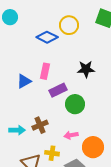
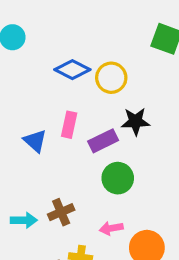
yellow circle: (69, 25) -> (111, 78), moved
blue triangle: (24, 81) -> (35, 141), turned -49
purple rectangle: (58, 90) -> (103, 141), moved

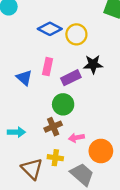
green circle: (118, 178) -> (63, 104), moved
brown cross: (61, 212) -> (53, 127), moved

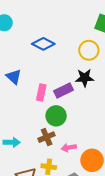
yellow circle: (76, 34) -> (89, 50), moved
pink rectangle: (48, 67) -> (41, 93), moved
blue triangle: (24, 78) -> (14, 77), moved

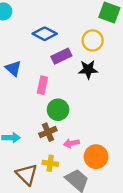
purple rectangle: (63, 90) -> (61, 56), moved

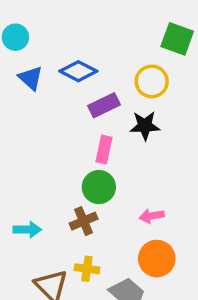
blue triangle: (13, 68) -> (31, 78), moved
pink rectangle: (42, 85) -> (104, 150), moved
pink arrow: (71, 143) -> (152, 216), moved

